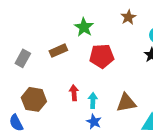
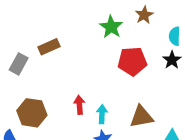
green star: (84, 27) -> (111, 27), moved
brown rectangle: (58, 51) -> (49, 47), moved
red pentagon: (102, 56) -> (132, 61), moved

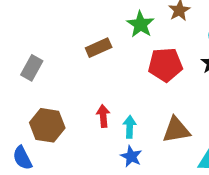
brown rectangle: (49, 47) -> (99, 48), moved

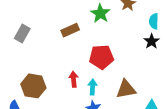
red pentagon: (165, 65) -> (101, 57), moved
gray rectangle: (32, 68) -> (22, 34), moved

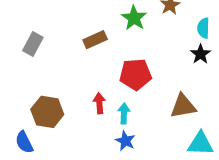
brown triangle: (126, 89) -> (183, 106), moved

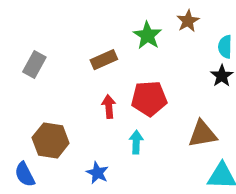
red arrow: (99, 103) -> (109, 107), moved
blue star: (125, 141) -> (97, 173), moved

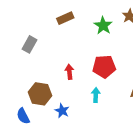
brown rectangle: (104, 60) -> (65, 18), moved
red arrow: (109, 107) -> (69, 72), moved
blue star: (97, 173) -> (62, 111), moved

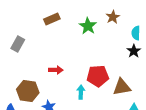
red pentagon: (104, 67) -> (98, 76), moved
red arrow: (69, 72) -> (56, 70), turned 96

